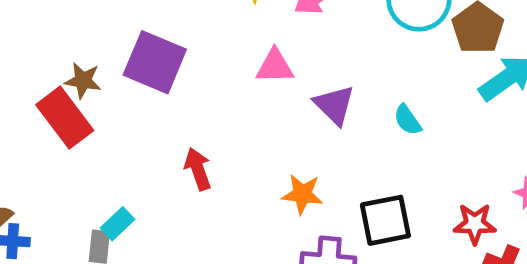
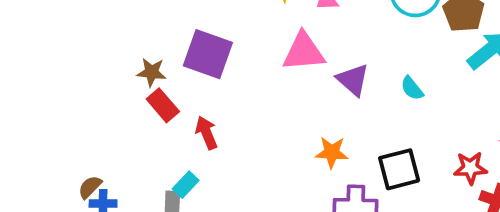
pink triangle: (275, 66) -> (304, 52), size x1.4
red rectangle: (65, 118) -> (163, 105), moved, size x0.7
red arrow: (198, 169) -> (207, 133), moved

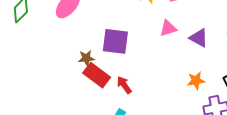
pink triangle: (304, 52) -> (168, 28), size x0.7
red rectangle: (163, 105) -> (97, 75), size x1.4

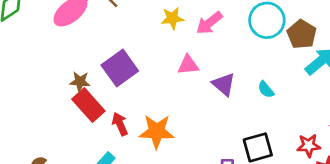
purple square: (115, 41) -> (120, 68), turned 36
orange star: (196, 81) -> (157, 131), moved, size x1.5

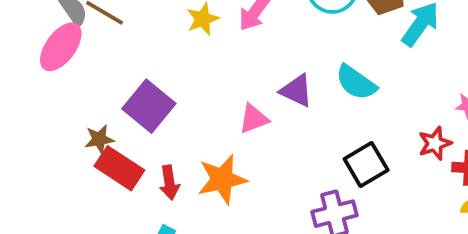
pink triangle: (188, 65) -> (254, 119), moved
cyan semicircle: (266, 90) -> (356, 82), size x1.6
red arrow: (120, 124) -> (169, 183), turned -150

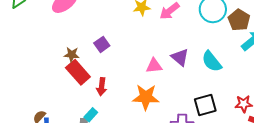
purple square: (149, 106) -> (102, 44), size x0.6
orange star: (222, 179) -> (146, 97), moved

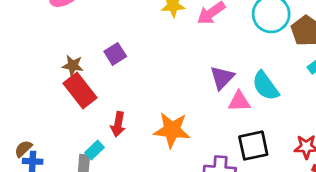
purple triangle: (180, 57) -> (222, 78), turned 30
pink triangle: (154, 66) -> (239, 101), moved
red arrow: (102, 87) -> (118, 124), moved

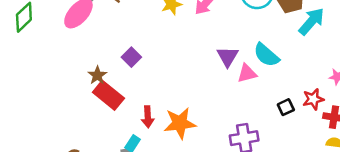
brown star: (73, 65) -> (97, 75), turned -30
orange star: (172, 130) -> (180, 123), moved
black square: (253, 146) -> (286, 107), moved, size x0.6

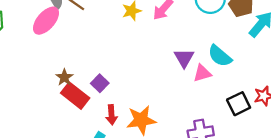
purple square: (131, 57) -> (100, 83), moved
black square: (286, 107) -> (239, 104), size x1.5

